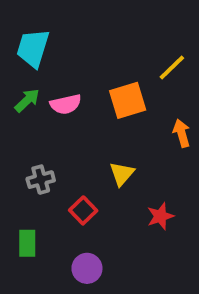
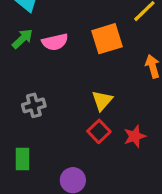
red square: (83, 210) -> (99, 131), moved

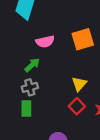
green arrow: (22, 39) -> (32, 65), moved
green rectangle: (22, 159) -> (26, 109), moved

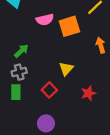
pink semicircle: (45, 42) -> (45, 20), moved
red square: (77, 106) -> (49, 90), moved

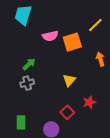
red square: (49, 90) -> (67, 112), moved
green rectangle: (16, 92) -> (21, 122), moved

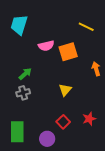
yellow line: (95, 25) -> (86, 27), moved, turned 70
red star: (89, 102) -> (89, 119), moved
green rectangle: (21, 122) -> (17, 132), size x1.5

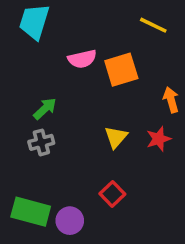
red star: (89, 119) -> (159, 139), moved
green rectangle: (17, 132) -> (31, 212), turned -75
purple circle: (47, 139) -> (70, 221), moved

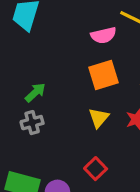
pink semicircle: (82, 59) -> (103, 35), moved
orange square: (121, 70) -> (103, 75), moved

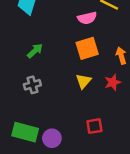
green arrow: (35, 92) -> (35, 51), moved
red square: (96, 169) -> (94, 126), moved, turned 35

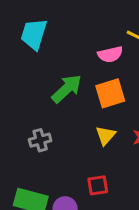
green arrow: (35, 51) -> (67, 89), moved, size x1.5
red square: (94, 126) -> (98, 185), moved

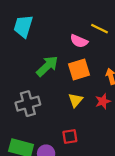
pink semicircle: (110, 54) -> (79, 41), turned 36
gray cross: (40, 140) -> (28, 104), size x1.5

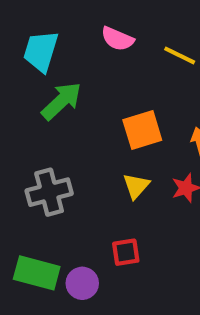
pink semicircle: (79, 41) -> (117, 39), moved
green arrow: (47, 66) -> (62, 101), moved

